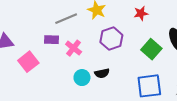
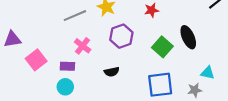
purple rectangle: (51, 40) -> (67, 66), moved
cyan circle: (82, 78) -> (65, 87), moved

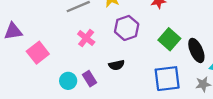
black ellipse: (188, 37) -> (196, 50), moved
purple rectangle: (67, 66) -> (90, 79), moved, turned 56

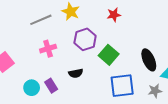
pink cross: (86, 38) -> (48, 49), turned 35
green square: (169, 39) -> (109, 55), moved

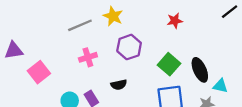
red star: (114, 15) -> (175, 21), moved
green square: (109, 55) -> (169, 64), moved

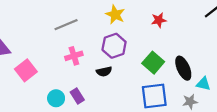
yellow star: (113, 16) -> (115, 15), moved
black semicircle: (119, 85) -> (104, 71), moved

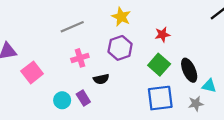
red star: (159, 20) -> (162, 35), moved
black semicircle: (104, 71) -> (101, 79), moved

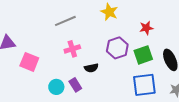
purple hexagon: (120, 48) -> (117, 48), moved
green square: (159, 65) -> (143, 55), turned 30
pink square: (32, 72) -> (29, 62), turned -30

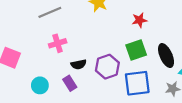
purple hexagon: (117, 48) -> (107, 67), moved
purple rectangle: (75, 85) -> (70, 83), moved

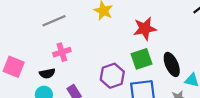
red star: (139, 20) -> (145, 29), size x1.5
black semicircle: (79, 64) -> (47, 73), moved

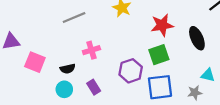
pink cross: (62, 52) -> (91, 50), moved
black ellipse: (172, 64) -> (197, 38), moved

